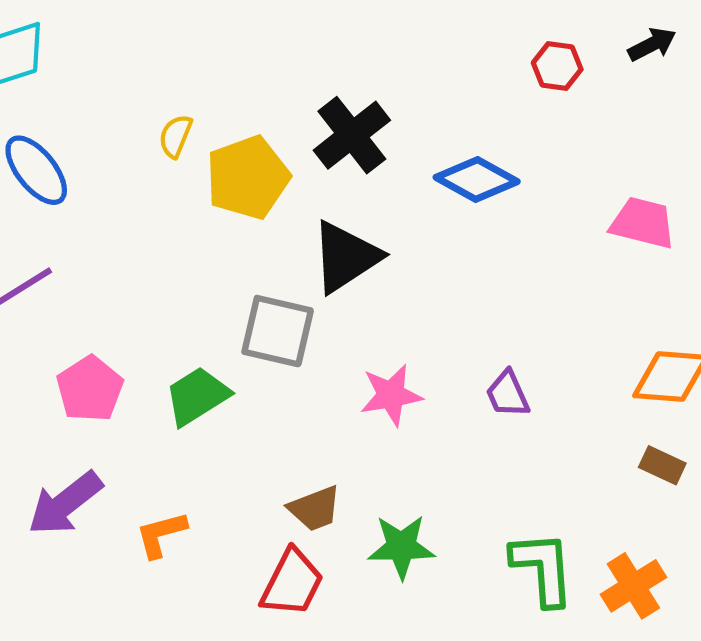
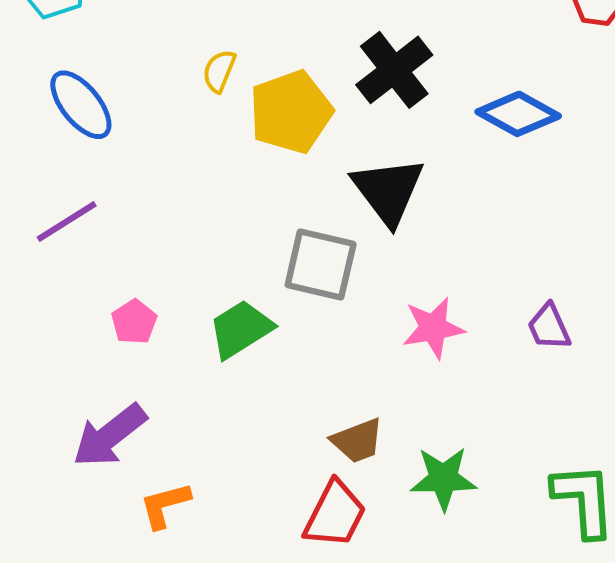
black triangle: (346, 257) -> (388, 191), turned -34
pink pentagon: (90, 389) -> (134, 322), size x0.7
orange L-shape: (161, 534) -> (165, 505), moved

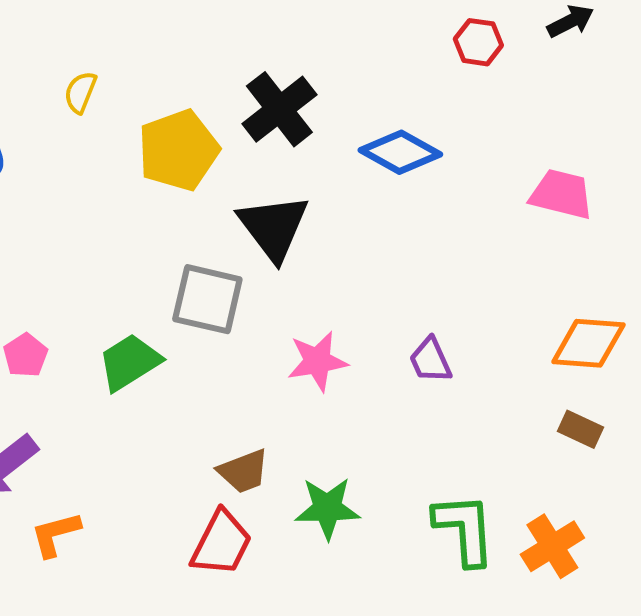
yellow semicircle: (219, 71) -> (80, 92), moved

